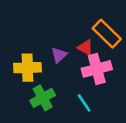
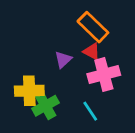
orange rectangle: (107, 34) -> (93, 27), moved
yellow cross: (28, 68) -> (29, 91), moved

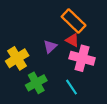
pink cross: (104, 75) -> (82, 58), turned 30
yellow cross: (29, 91) -> (17, 58), moved, turned -30

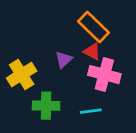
green cross: (36, 83) -> (46, 106), turned 30
cyan line: (71, 87) -> (91, 111), turned -63

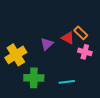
orange rectangle: (94, 27) -> (81, 33), moved, size x0.6
pink cross: (104, 75) -> (85, 52), moved, size x0.6

